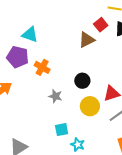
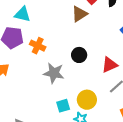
gray star: (55, 96) -> (54, 73), size x1.5
yellow circle: (90, 106) -> (87, 100), moved

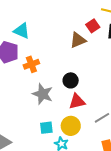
orange cross: (38, 46) -> (31, 64), turned 35
red triangle: (110, 65) -> (77, 101), moved

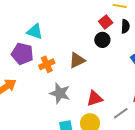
brown triangle: (78, 40) -> (77, 60), moved
black circle: (71, 80) -> (102, 40), moved

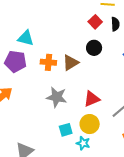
black circle: (102, 40) -> (94, 48), moved
orange cross: (47, 64) -> (48, 62), moved, turned 35

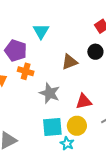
cyan triangle: (26, 38) -> (41, 31), moved, turned 36
orange cross: (48, 62) -> (26, 71), moved
cyan square: (66, 130) -> (52, 127), size x1.5

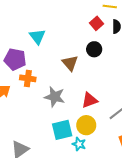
brown triangle: (70, 62) -> (70, 63), turned -42

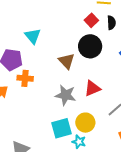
black circle: (94, 49) -> (90, 46), size x1.5
gray star: (55, 97) -> (66, 95), moved
red triangle: (90, 100) -> (92, 88), moved

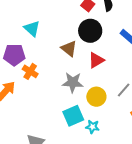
orange cross: (25, 78) -> (30, 71), turned 35
red triangle: (92, 88) -> (96, 60), moved
yellow circle: (85, 123) -> (96, 97), moved

